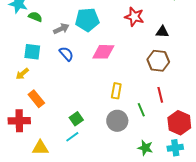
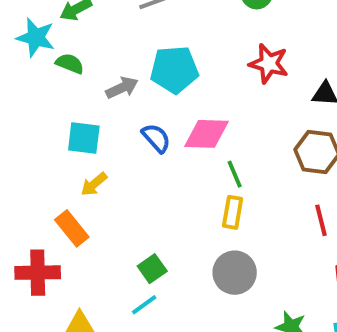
cyan square: (32, 52) -> (84, 138), moved
blue semicircle: (66, 54) -> (156, 138), moved
yellow arrow: (22, 74) -> (94, 184), moved
green line: (141, 110) -> (235, 174), moved

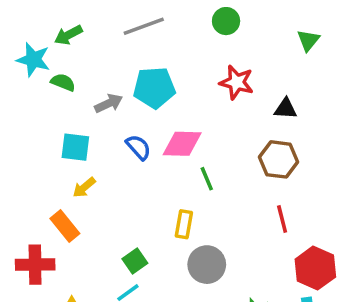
yellow rectangle: (233, 212) -> (184, 224), moved

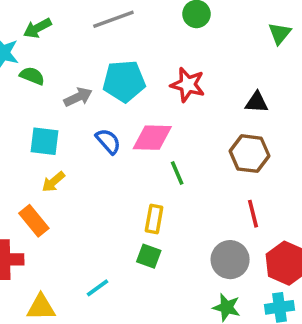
red star: (237, 82) -> (188, 85), moved
green square: (135, 261) -> (149, 256), moved, turned -35
gray circle: (207, 265) -> (230, 260), moved

